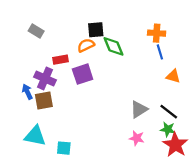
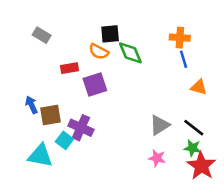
orange semicircle: (86, 45) -> (99, 52), turned -126
purple cross: (45, 78) -> (81, 128), moved
cyan square: (64, 148) -> (64, 140), moved, turned 32

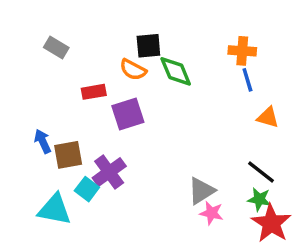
gray triangle: (160, 125) -> (201, 191), moved
purple cross: (81, 128) -> (109, 172), turned 30

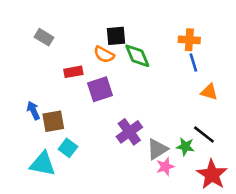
purple cross: (109, 172) -> (129, 132), moved
green star: (259, 199) -> (185, 147), moved
pink star: (212, 213) -> (165, 167), turned -30

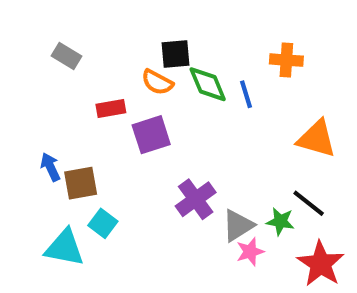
blue line: (193, 63) -> (246, 94), moved
orange triangle: (209, 92) -> (317, 139), size x1.5

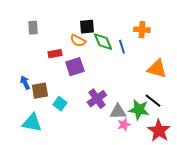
gray rectangle: (67, 56) -> (33, 28), turned 56
green star: (280, 221) -> (139, 110), size x1.5
cyan square: (103, 223) -> (60, 104), moved
gray triangle: (238, 225) -> (118, 112), turned 30

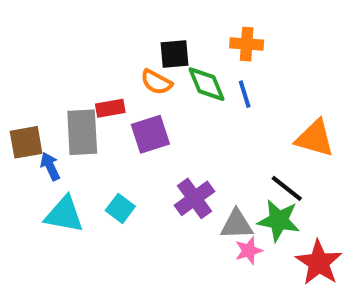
gray rectangle: (33, 28) -> (82, 132), moved, size x1.6
orange cross: (142, 30) -> (247, 44), moved
brown square: (40, 91) -> (26, 142), moved
black line: (153, 101) -> (287, 188), moved
cyan triangle: (32, 123) -> (64, 214), moved

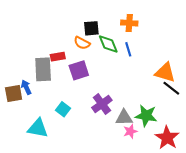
brown square: (26, 142) -> (14, 93), moved
black line: (287, 188) -> (171, 88), moved
cyan triangle: (64, 214) -> (38, 128), moved

